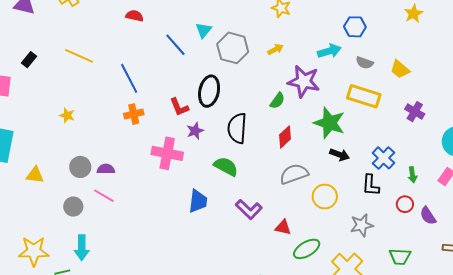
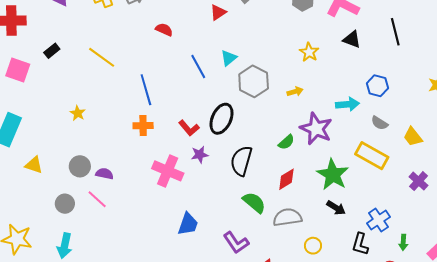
red L-shape: (179, 107) -> (189, 128), turned -30
green semicircle: (226, 166) -> (254, 203), moved
yellow circle: (325, 196) -> (313, 246), size x0.7

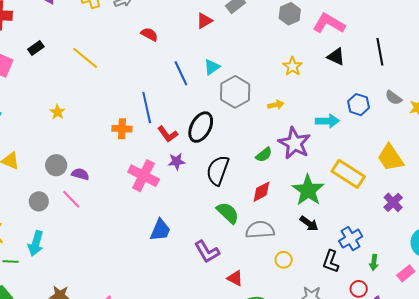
blue line: (146, 90) -> (147, 108), moved
gray semicircle: (380, 123) -> (394, 98), moved
yellow trapezoid: (413, 137) -> (390, 158), size x1.4

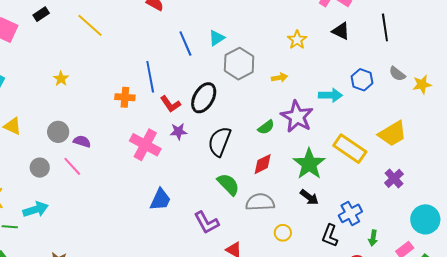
yellow trapezoid: (390, 158) -> (392, 134), turned -88
cyan arrow: (36, 243) -> (36, 209), turned -125

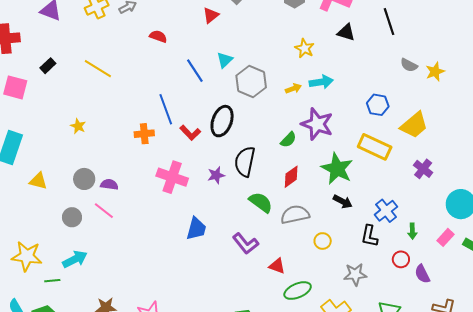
blue hexagon: (362, 80) -> (378, 105), moved
cyan arrow: (330, 95) -> (321, 82), moved
purple star: (178, 131) -> (216, 175), moved

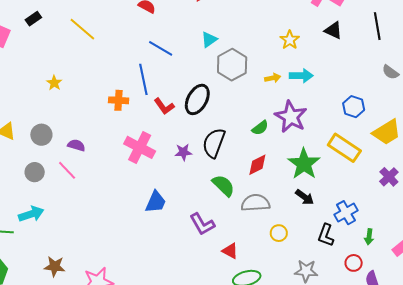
blue line: (195, 71) -> (161, 48), moved, turned -35
gray circle: (84, 179) -> (41, 135), moved

